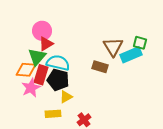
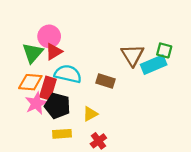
green triangle: (37, 57) -> (33, 53), moved
brown rectangle: (100, 67) -> (105, 81), moved
black pentagon: (58, 80) -> (57, 106), moved
yellow triangle: (66, 97) -> (90, 114), moved

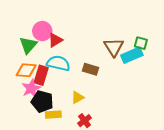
red triangle: (54, 52) -> (55, 40), moved
black pentagon: (57, 106) -> (42, 101), moved

